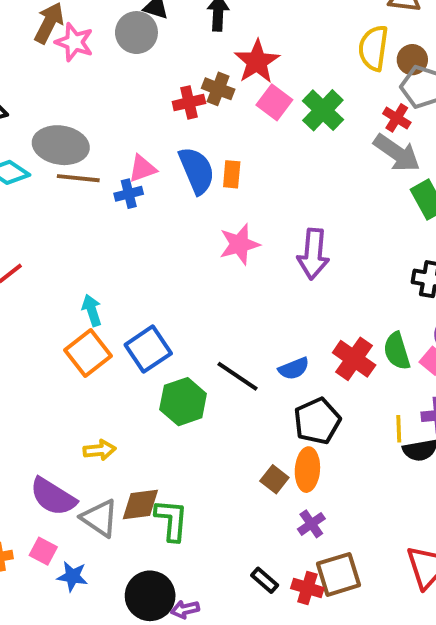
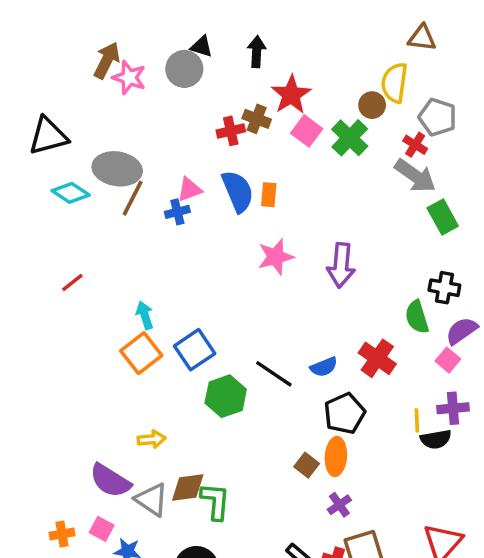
brown circle: (412, 60) -> (372, 105), moved
brown line: (78, 178) -> (133, 198), turned -69
green semicircle: (397, 351) -> (417, 317), moved

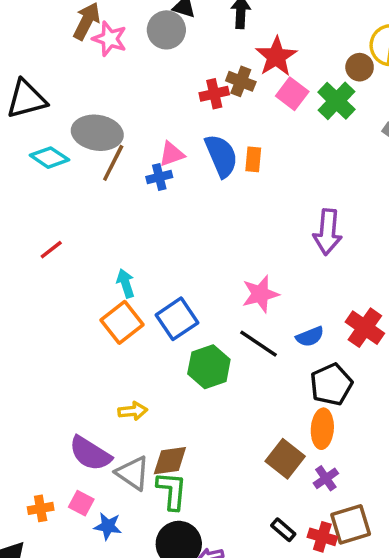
pink star: (276, 257) -> (260, 294), moved
brown square: (307, 465) -> (285, 459), moved, size x1.5
green L-shape: (215, 501) -> (172, 491), moved

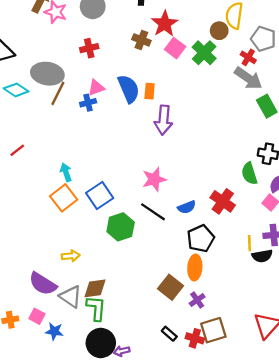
red cross: (214, 94) -> (89, 48), moved
purple arrow: (328, 232) -> (163, 120), moved

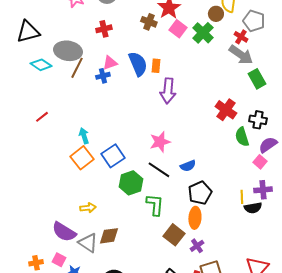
red cross: (223, 201) -> (226, 110), moved
green L-shape: (96, 308) -> (155, 205), moved

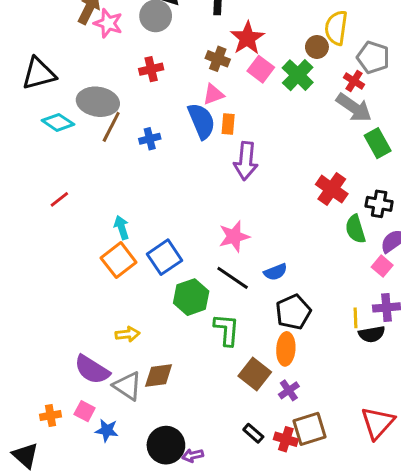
pink triangle: (110, 63) -> (213, 94), moved

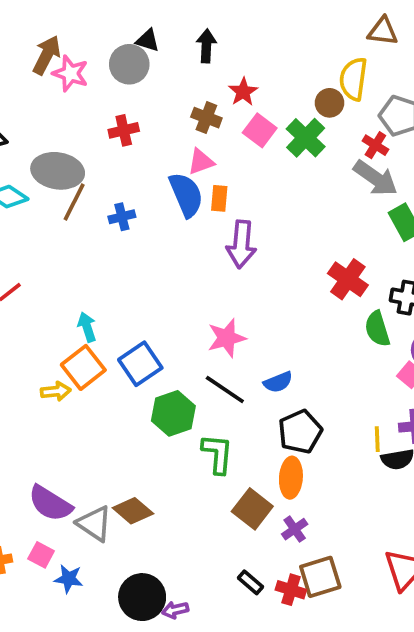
red star: (247, 38) -> (243, 92), size x0.7
yellow arrow: (127, 334) -> (56, 391), moved
brown diamond: (159, 376) -> (133, 511), turned 48

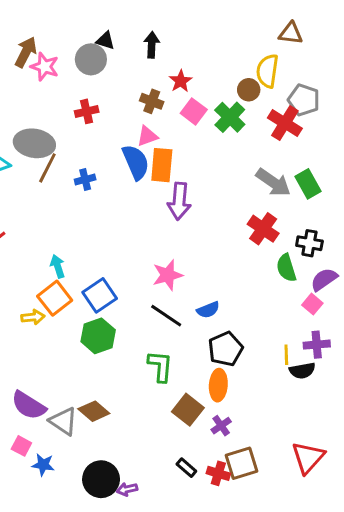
red cross: (375, 145) -> (285, 123), size x1.6
gray arrow: (375, 178) -> (273, 182), moved
orange rectangle: (219, 198) -> (162, 165), size x1.6
green hexagon: (173, 413) -> (98, 336), moved

